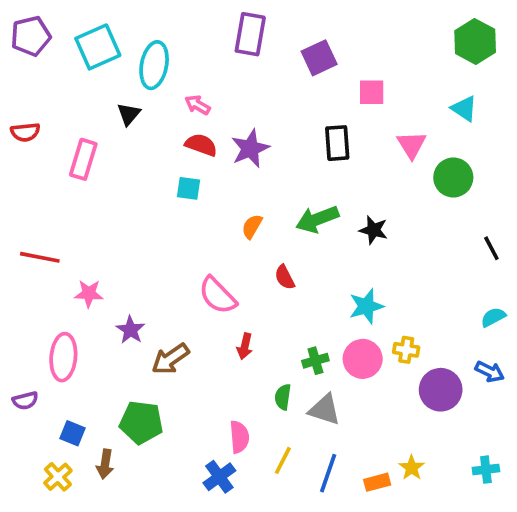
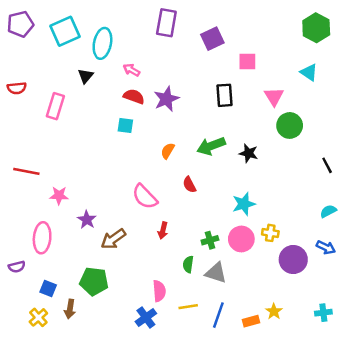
green circle: (453, 177) -> (290, 125), moved
yellow line: (283, 460) -> (188, 307), turned 54

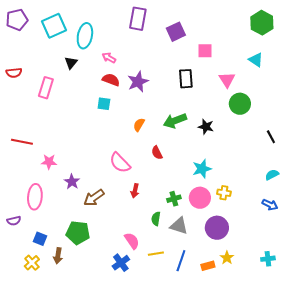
purple circle: (293, 260) -> (217, 228), moved
pink semicircle: (159, 291) -> (132, 241), turned -30

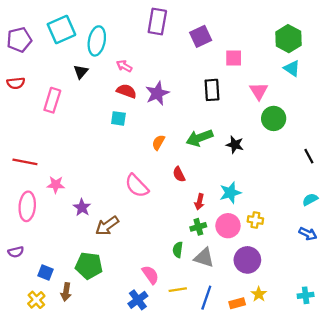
purple pentagon: (17, 20) -> (19, 40), moved
green hexagon: (262, 23) -> (288, 39), moved
red arrow: (135, 191) -> (199, 202), moved
pink ellipse: (35, 197) -> (27, 206), moved

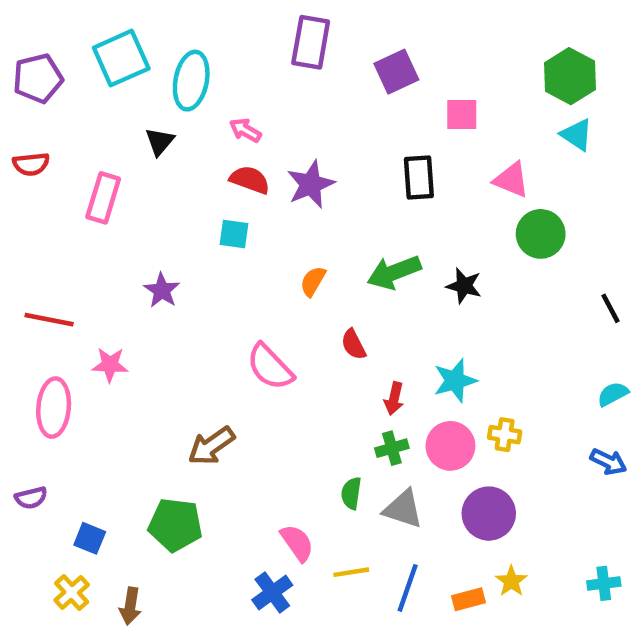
pink triangle: (259, 91) -> (511, 180), turned -36
purple star: (82, 207) -> (162, 290), moved
brown arrow: (66, 292) -> (130, 606), moved

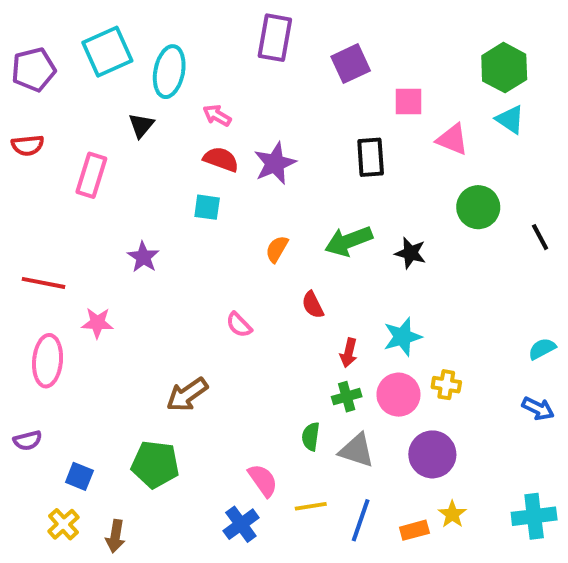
pink triangle: (511, 180) -> (452, 139), moved
black line: (611, 308) -> (540, 237), moved
pink semicircle: (270, 367) -> (239, 325), size x0.6
cyan cross: (604, 583) -> (534, 516), size x1.5

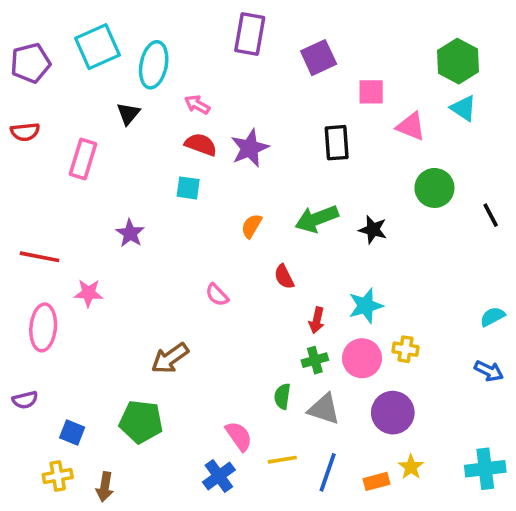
yellow cross: (63, 524) -> (58, 476), turned 32

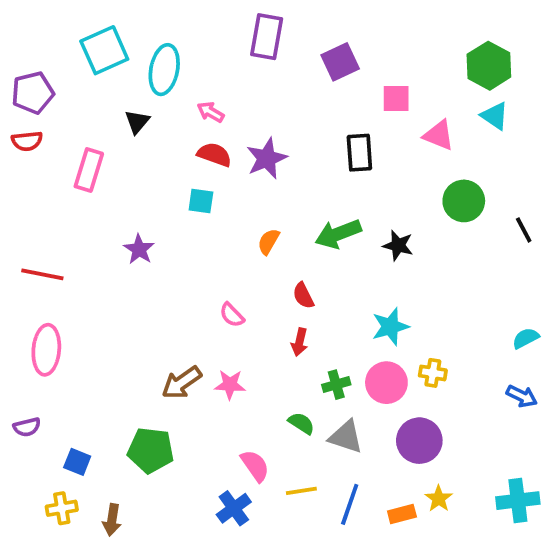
purple pentagon: (30, 63) -> (33, 93), moved
pink star: (88, 293) -> (230, 385), moved
red arrow: (317, 320) -> (299, 342), moved
green semicircle: (282, 396) -> (301, 423), turned 115

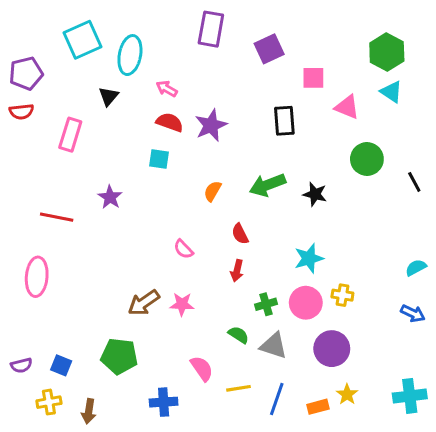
red line: (42, 274) -> (57, 217), moved
purple semicircle: (27, 427) -> (21, 365), moved
blue cross: (234, 508) -> (164, 402), moved, turned 32

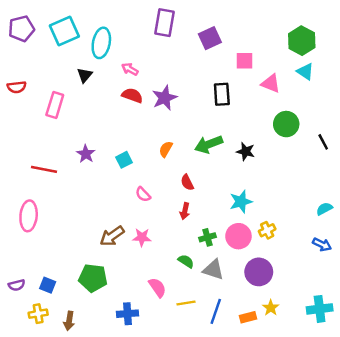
purple pentagon: (26, 73) -> (21, 29), moved
cyan square: (159, 159) -> (124, 160), moved, turned -35
yellow cross: (342, 295) -> (267, 230), turned -35

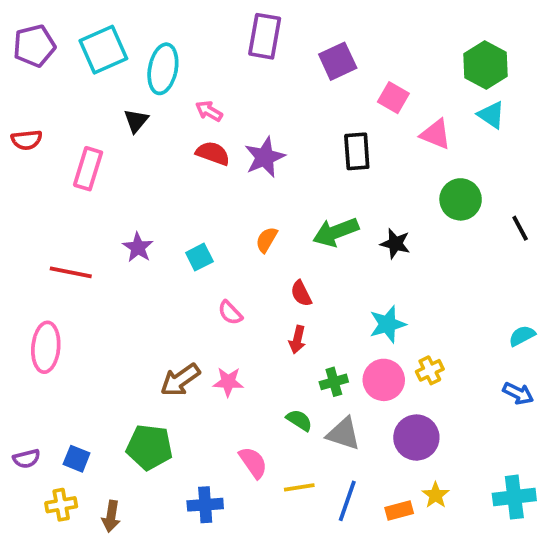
pink square: (244, 61) -> (393, 98), turned 30

